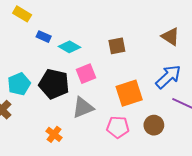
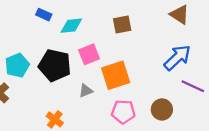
cyan diamond: (69, 47) -> (71, 26), turned -35
orange square: (129, 93) -> (116, 75), moved
gray triangle: (83, 108) -> (86, 91), size x0.6

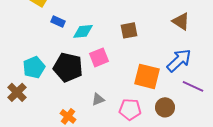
orange square: (116, 75) -> (147, 76), moved, turned 32
gray triangle: (86, 91) -> (98, 99), moved

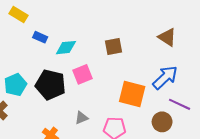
brown circle: (165, 107) -> (162, 122), moved

